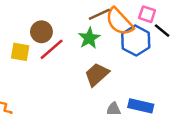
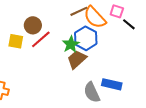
green star: (89, 38) -> (71, 44), moved
blue hexagon: (136, 41) -> (86, 38), moved

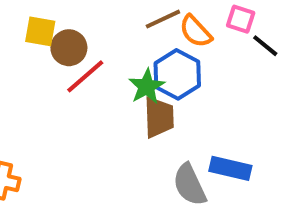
orange semicircle: (95, 17) -> (196, 31), size x0.7
yellow square: (16, 41) -> (40, 31), moved
brown trapezoid: (77, 59) -> (159, 117), turned 130

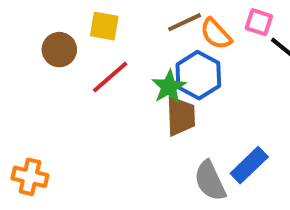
yellow square: (40, 31) -> (104, 26), moved
brown circle: (69, 48) -> (59, 50), moved
blue rectangle: (230, 168) -> (249, 165), turned -57

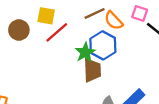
red line: (110, 77) -> (57, 32), moved

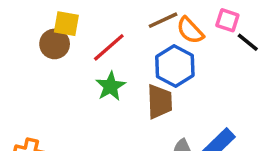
yellow square: (46, 16) -> (66, 24), moved
green star: (85, 52) -> (110, 86), moved

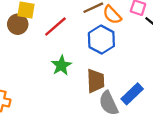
green star: (110, 86) -> (61, 65), moved
brown trapezoid: (160, 102) -> (96, 81), moved

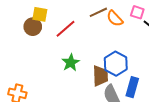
blue hexagon: (101, 40) -> (116, 64), moved
blue rectangle: (132, 94) -> (132, 87), turned -30

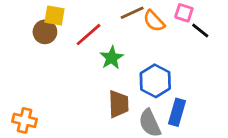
green star: (71, 63) -> (112, 58), moved
brown trapezoid: (100, 76) -> (119, 104), moved

